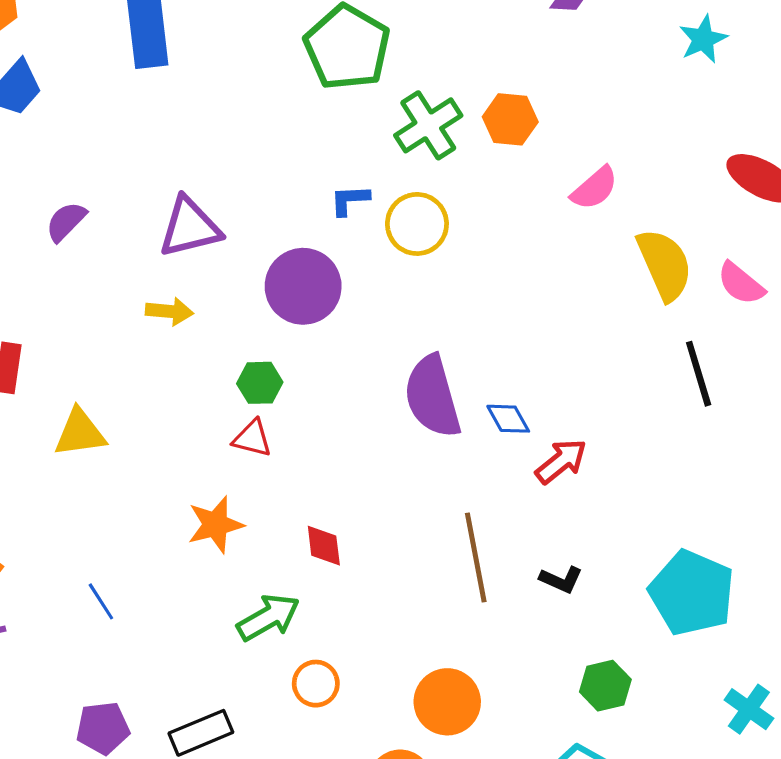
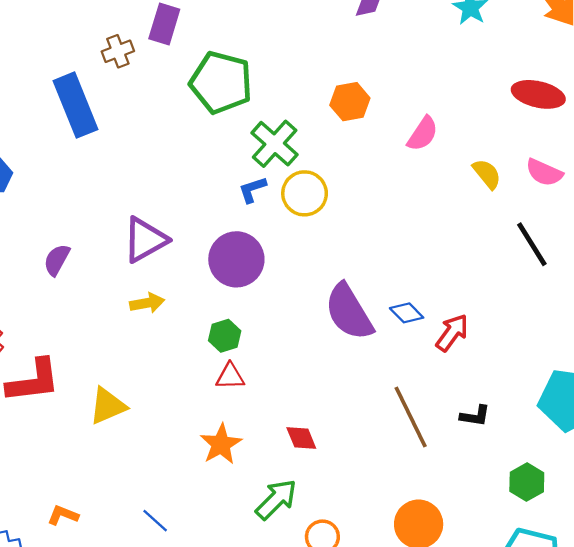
green cross: (428, 125) -> (275, 144), moved
yellow semicircle: (665, 265) -> (487, 174), size x0.6

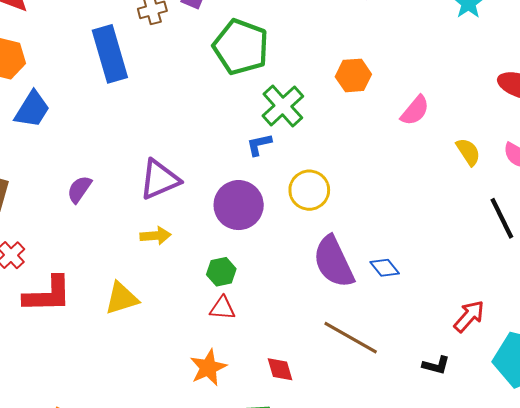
yellow circle: (305, 193) -> (309, 190), moved
red arrow: (452, 333) -> (469, 316), moved
yellow triangle: (108, 406) -> (122, 298), moved
brown line: (411, 417) -> (351, 338), moved, turned -40

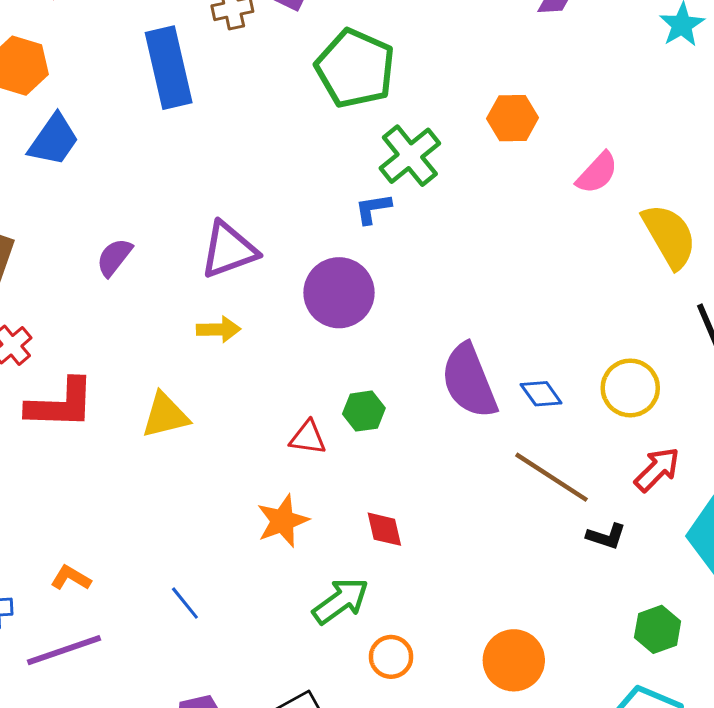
yellow semicircle: (468, 152) -> (669, 236), size x1.6
yellow circle: (309, 190) -> (630, 388), moved
green hexagon: (221, 272) -> (364, 411), moved
brown line: (351, 338) -> (552, 477), moved

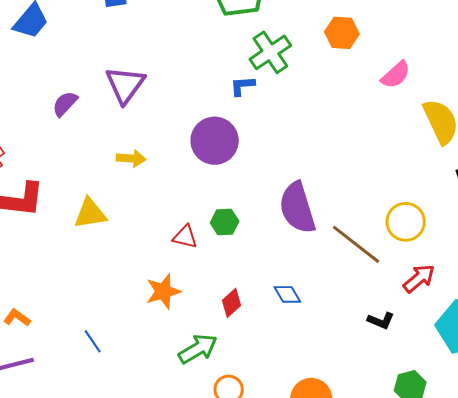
purple triangle: (229, 250) -> (125, 85), moved, turned -39
blue diamond: (541, 394) -> (287, 294), moved
brown line: (552, 477) -> (356, 244), moved
red diamond: (384, 529) -> (232, 303), turned 56

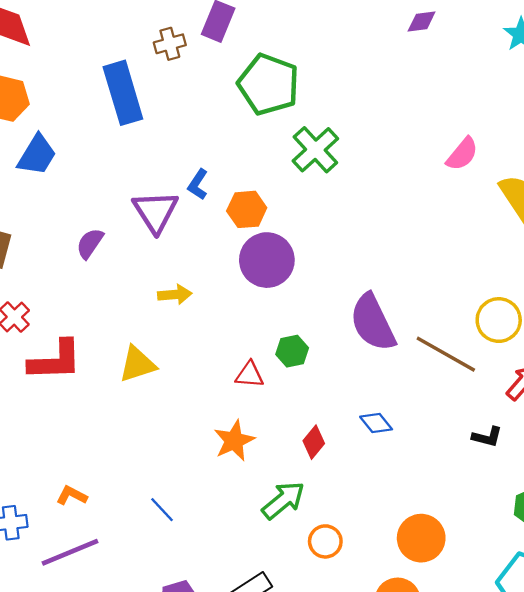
orange hexagon: (342, 33) -> (247, 209), moved
blue L-shape: (242, 86) -> (198, 184), moved, turned -44

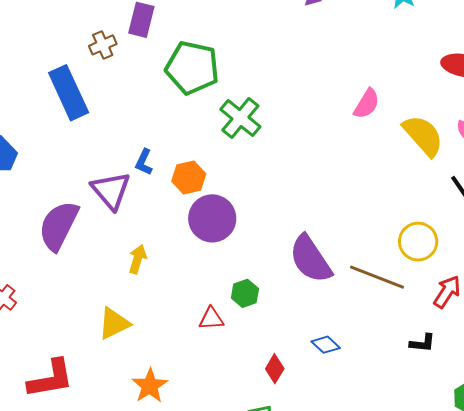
purple semicircle: (90, 243) -> (59, 226), size x1.8
yellow arrow: (175, 295) -> (138, 259), turned -60
red L-shape: (55, 360) -> (51, 379), moved
orange star: (234, 441) -> (150, 386), moved

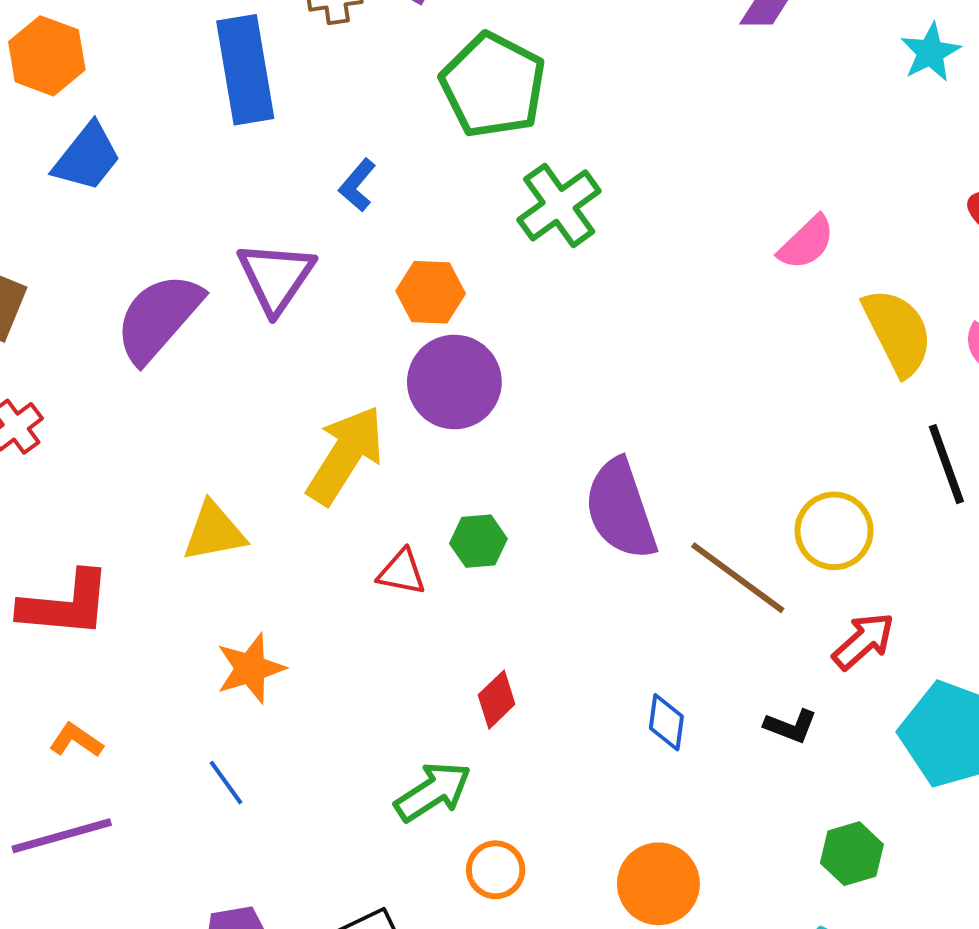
blue L-shape: (144, 162) -> (357, 185), moved
yellow arrow: (138, 259) -> (345, 455), moved, size x1.8
blue diamond: (326, 345) -> (666, 722), moved, turned 40

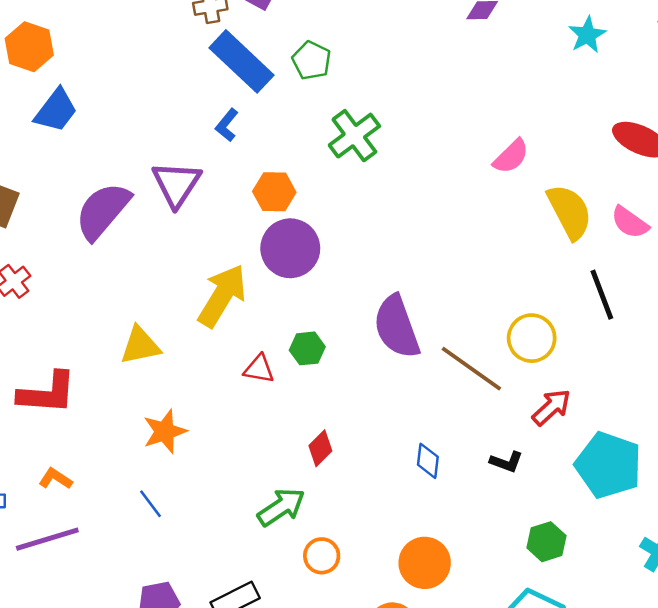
blue rectangle: (245, 70) -> (241, 61), moved, turned -36
green pentagon: (493, 85) -> (311, 60), size x0.6

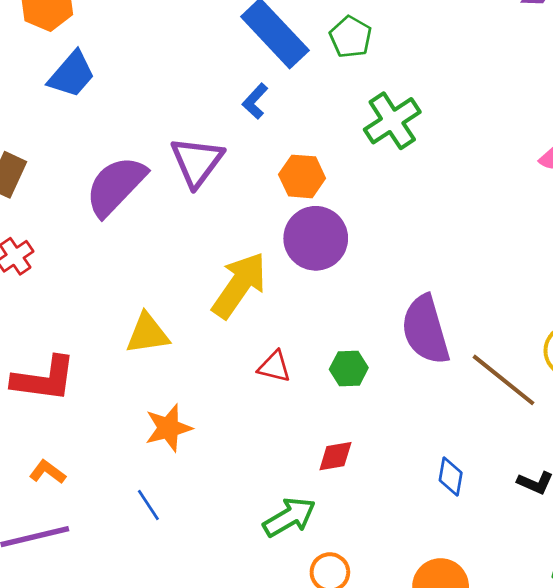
green hexagon: (307, 348) -> (349, 368), moved
red diamond: (320, 448) -> (335, 456), turned 32

